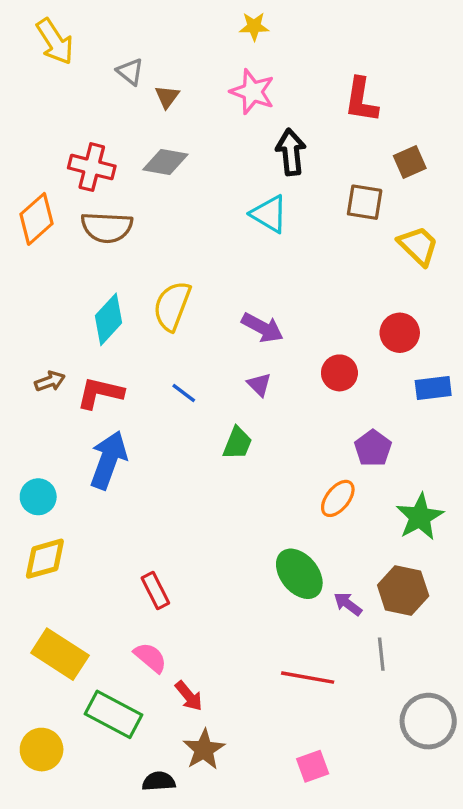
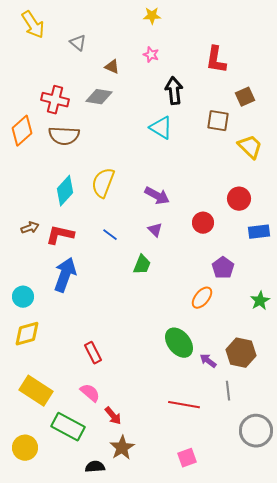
pink star: (252, 92) -> (151, 55), size x0.6
brown triangle: (167, 97) -> (112, 67), moved, turned -42
green star: (420, 517) -> (260, 301), moved, size x0.7

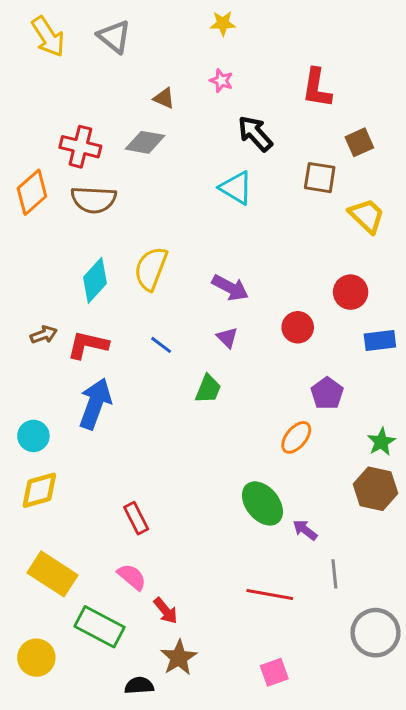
gray triangle: (78, 43) -> (114, 37), moved, size x1.4
black arrow: (174, 91) -> (255, 134), turned -36
brown hexagon: (241, 353) -> (376, 489), moved

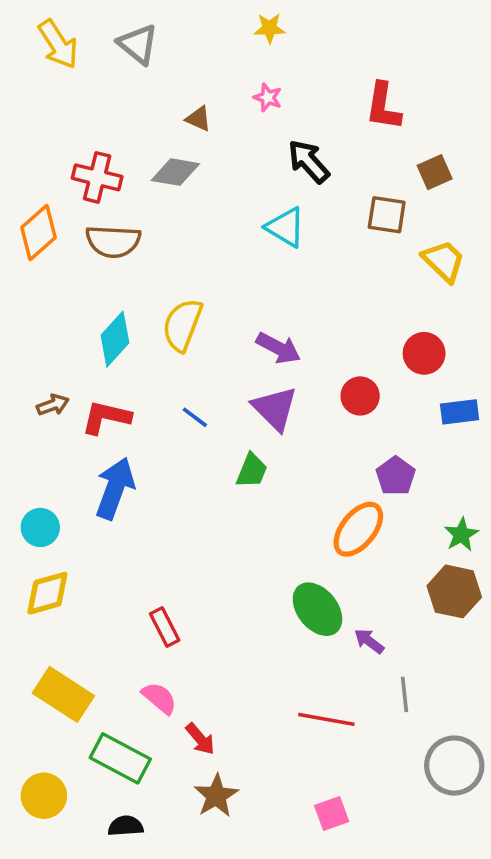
purple triangle: (227, 338) -> (275, 408), size x1.8
orange ellipse: (296, 437) -> (358, 529), size x1.4
black semicircle: (139, 686) -> (126, 826), moved

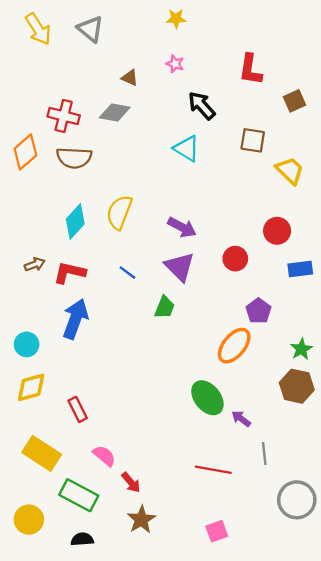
brown square: (435, 172) -> (294, 101), moved
red rectangle: (165, 627) -> (78, 409), moved

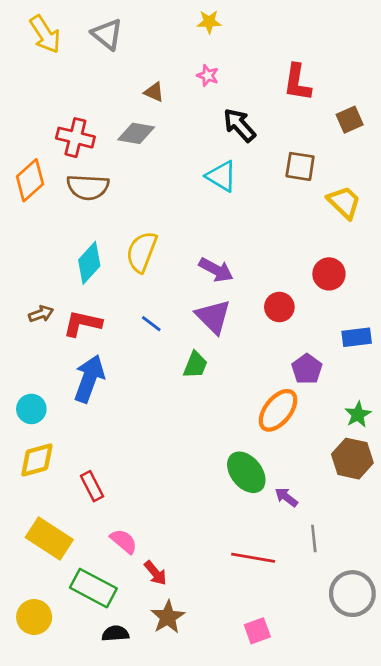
blue rectangle: (300, 269) -> (357, 337), moved
black semicircle: (82, 539) -> (115, 634), moved

